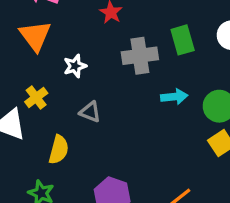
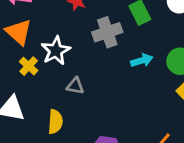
white star: (75, 66) -> (56, 51), size x1.5
yellow cross: (36, 97) -> (29, 66), moved

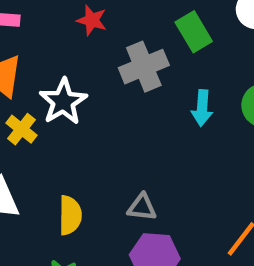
cyan arrow: (142, 60) -> (202, 108), turned 115
gray triangle: (75, 86) -> (142, 207), moved

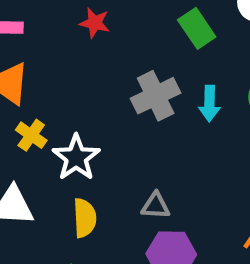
gray cross: (144, 67) -> (156, 96), moved
white star: (63, 102) -> (76, 157), moved

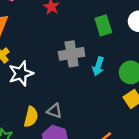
yellow semicircle: (85, 218) -> (31, 117), moved

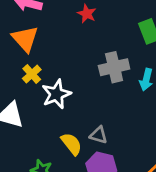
yellow semicircle: (31, 117) -> (71, 144), turned -48

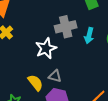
white star: (56, 94) -> (46, 48), moved

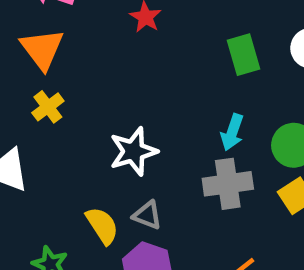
gray cross: (66, 27) -> (228, 184), moved

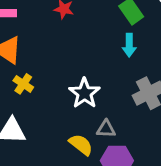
cyan arrow: (232, 132) -> (129, 45), moved

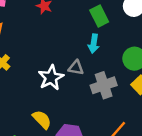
gray triangle: (106, 129) -> (76, 68), moved

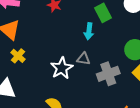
cyan arrow: (94, 44) -> (89, 31), moved

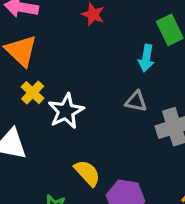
white star: (62, 68) -> (66, 111), moved

